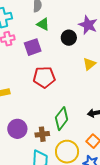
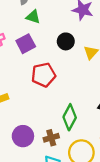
black circle: (69, 38) -> (66, 41), moved

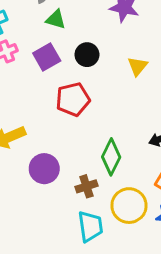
black circle: (66, 41) -> (87, 55), moved
purple circle: (23, 136) -> (44, 169), moved

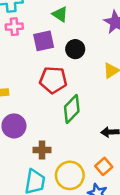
green diamond: (111, 157) -> (72, 109), moved

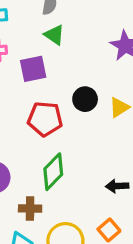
black circle: (75, 49) -> (85, 99), moved
green diamond: (72, 109) -> (53, 172), moved

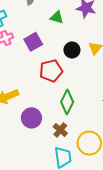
green triangle: (54, 35) -> (57, 17), moved
brown cross: (30, 208) -> (60, 130), turned -32

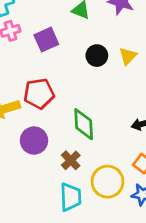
red pentagon: (51, 71) -> (39, 94), moved
green diamond: (67, 102) -> (84, 124), turned -35

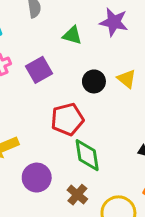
yellow triangle: (128, 56) -> (127, 79), turned -30
red pentagon: (39, 94) -> (67, 119), moved

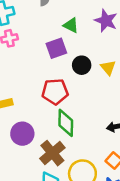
purple square: (39, 70) -> (56, 48), moved
brown cross: (77, 195) -> (52, 153), size x1.5

